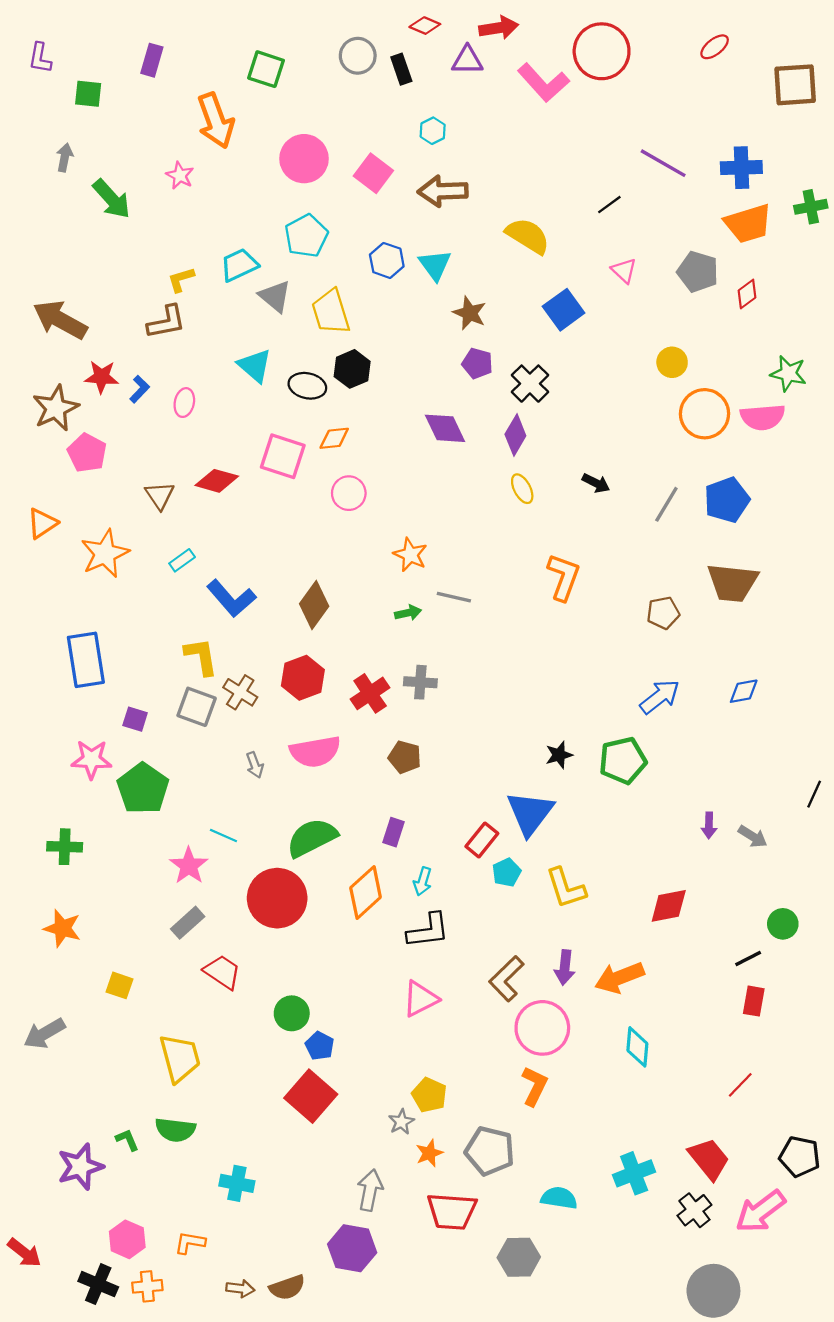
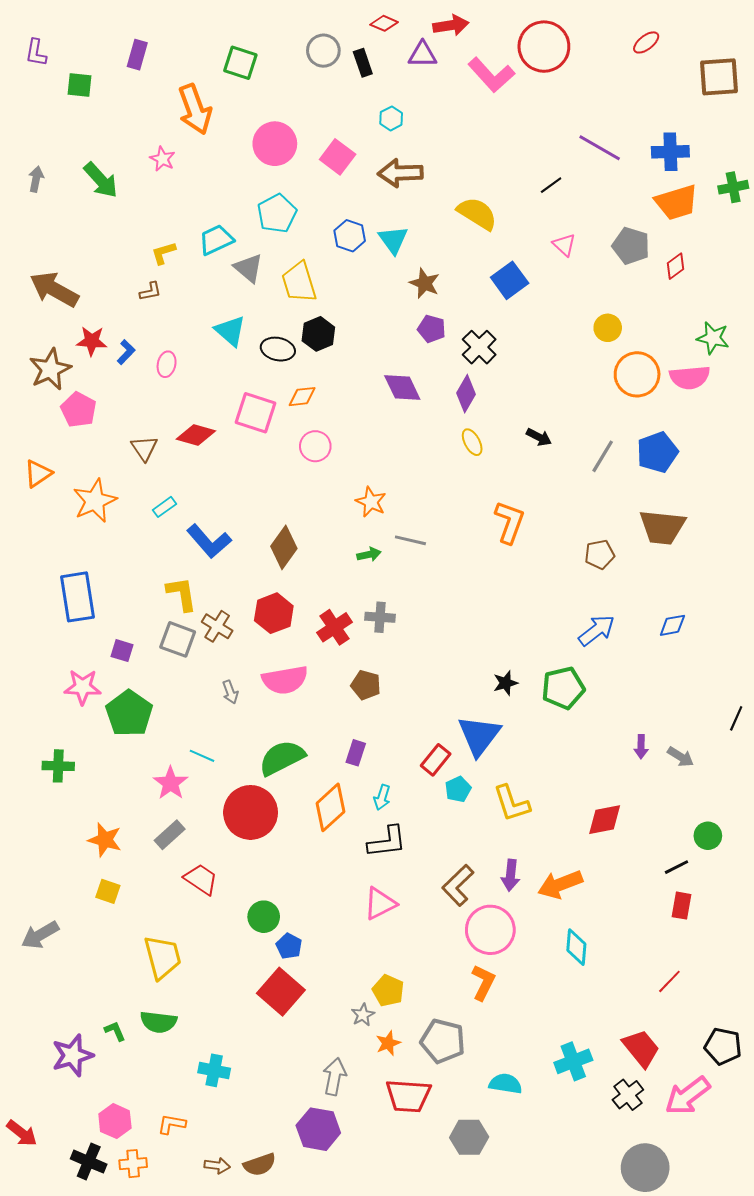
gray arrow: (65, 158) -> (36, 179), moved
brown L-shape: (166, 322) -> (150, 291), size x0.6
orange star: (62, 928) -> (105, 840), moved

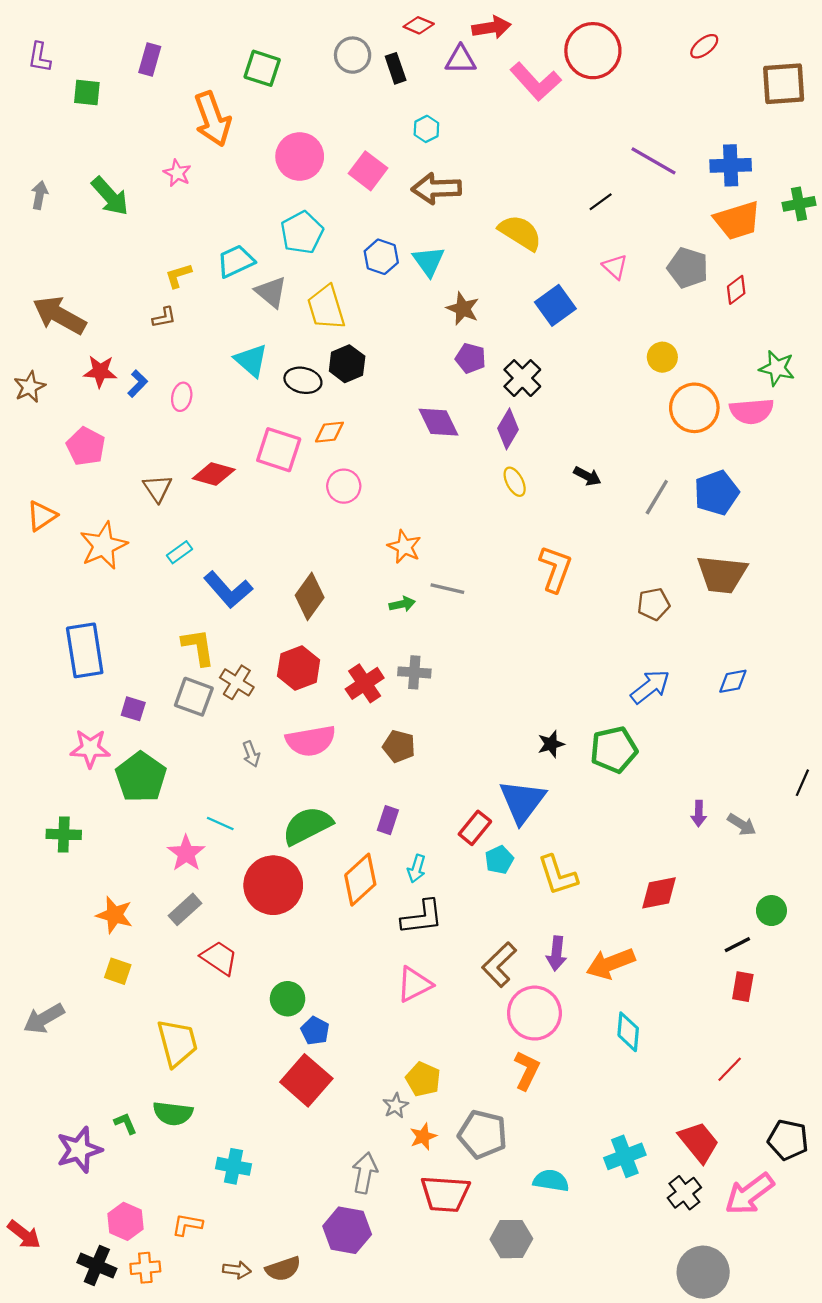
brown star: (50, 369) -> (30, 387), moved, size x0.7

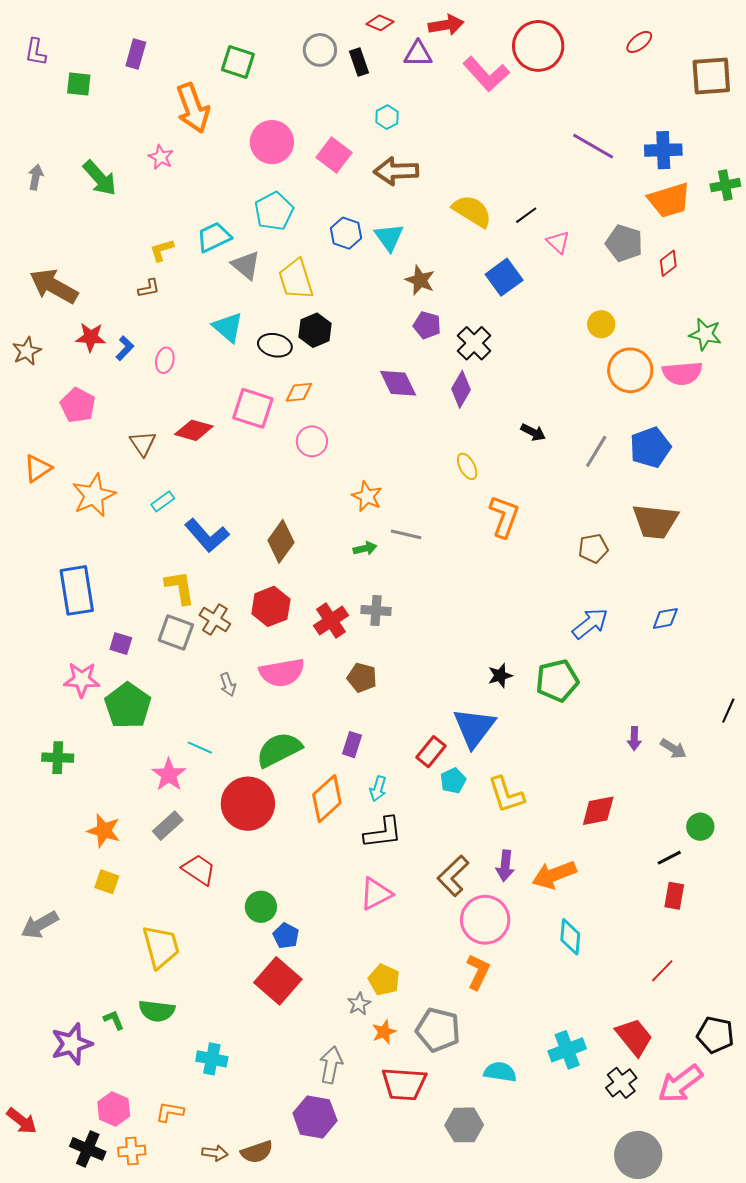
black line: (601, 202) -> (526, 215), moved
yellow ellipse: (515, 482) -> (467, 466), moved

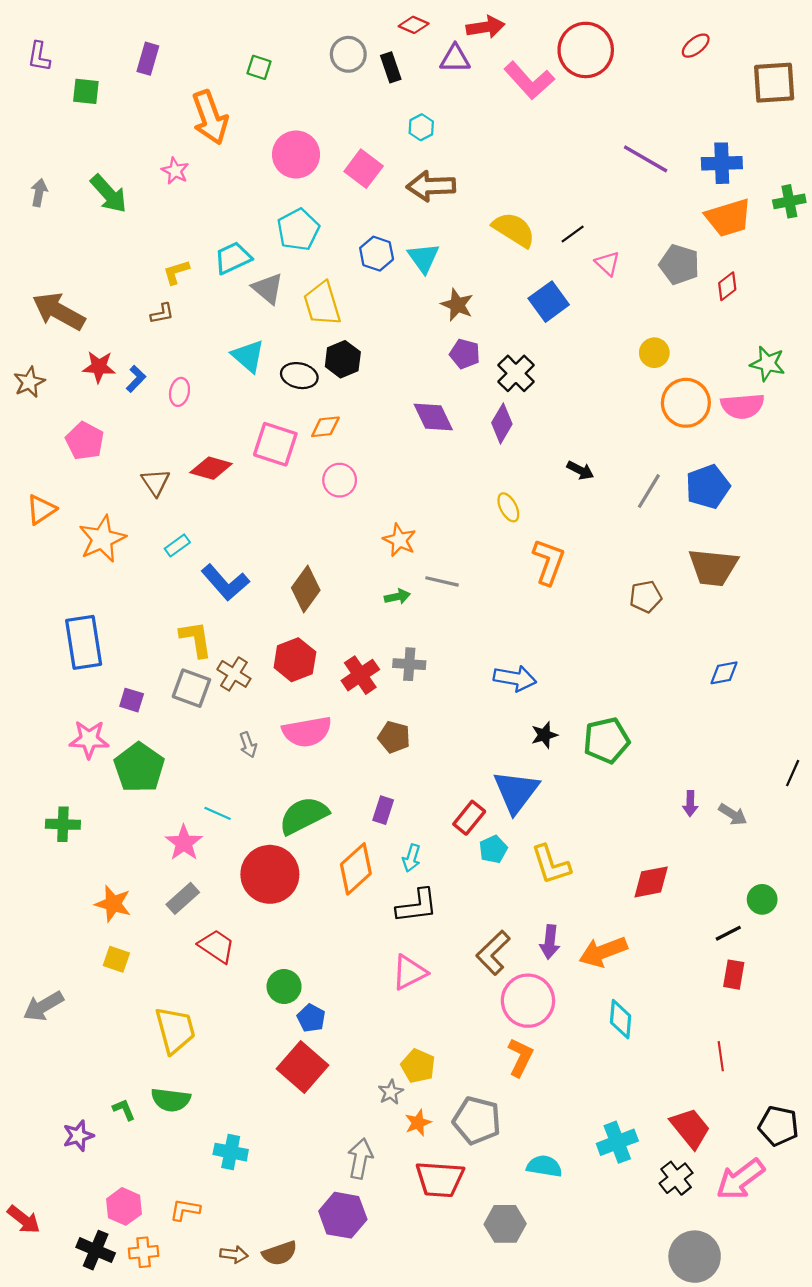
green square: (238, 62) -> (259, 67), size x0.7
blue arrow: (590, 623) -> (515, 678), moved, turned 48
red line: (662, 971) -> (721, 1056), turned -52
purple star: (72, 1044) -> (78, 1136), size x0.7

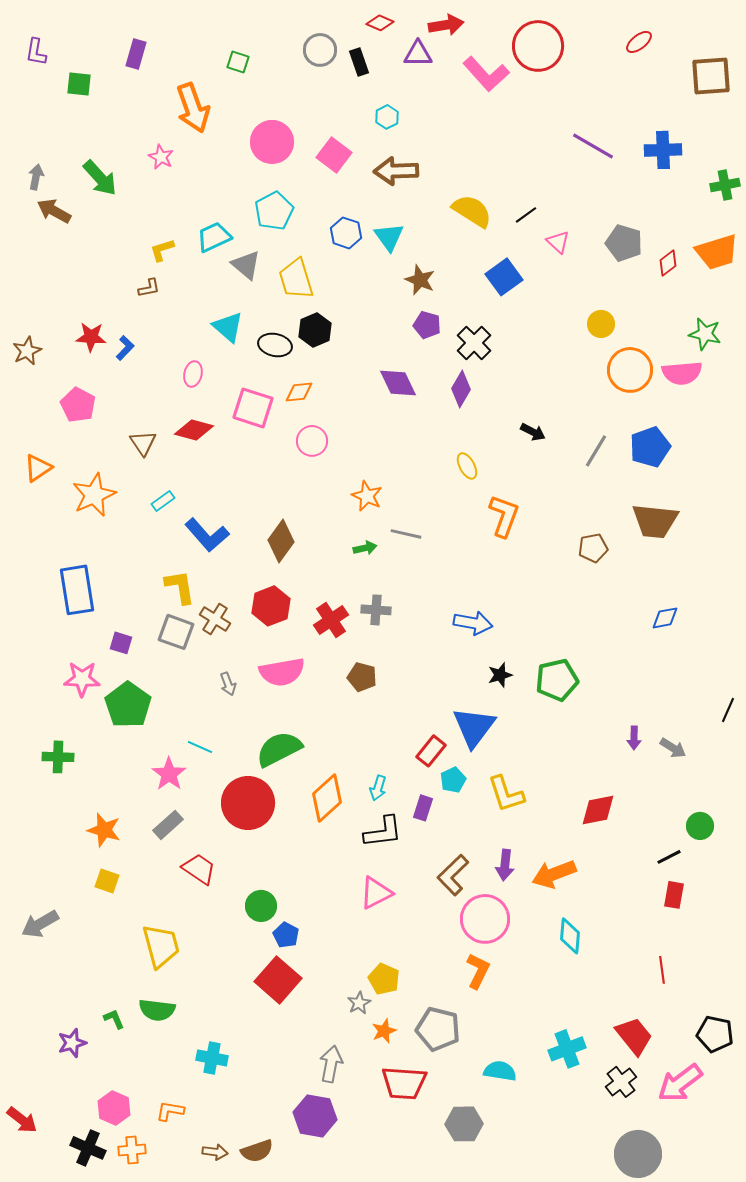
orange trapezoid: (728, 218) -> (717, 252), moved
brown arrow: (59, 311) -> (54, 211), moved, size x0.7
pink ellipse: (179, 392) -> (193, 374), moved
purple rectangle: (383, 810) -> (423, 808), moved

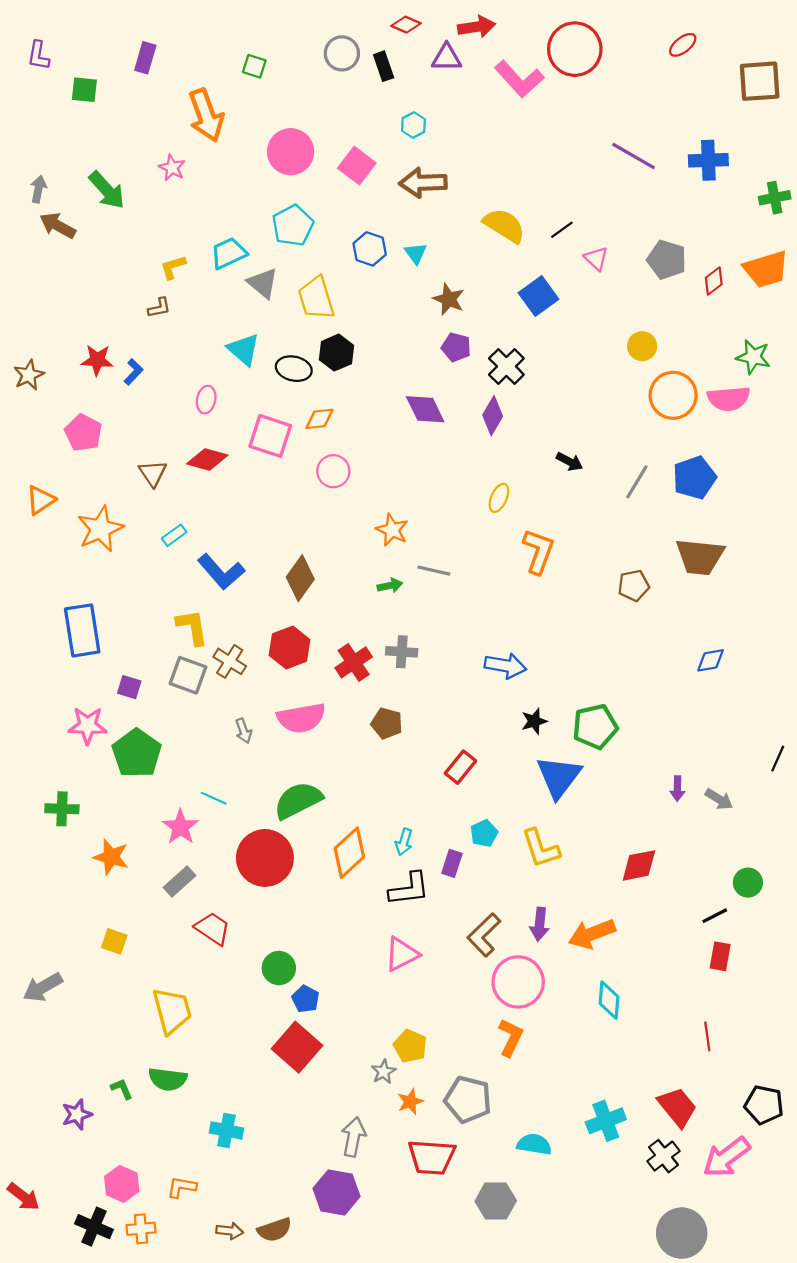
cyan triangle: (389, 237) -> (416, 253), size x0.7
yellow ellipse: (467, 466) -> (499, 498), turned 52
blue triangle: (474, 727) -> (559, 777), moved
red rectangle: (431, 751) -> (460, 767), moved
orange star: (104, 830) -> (111, 857), moved

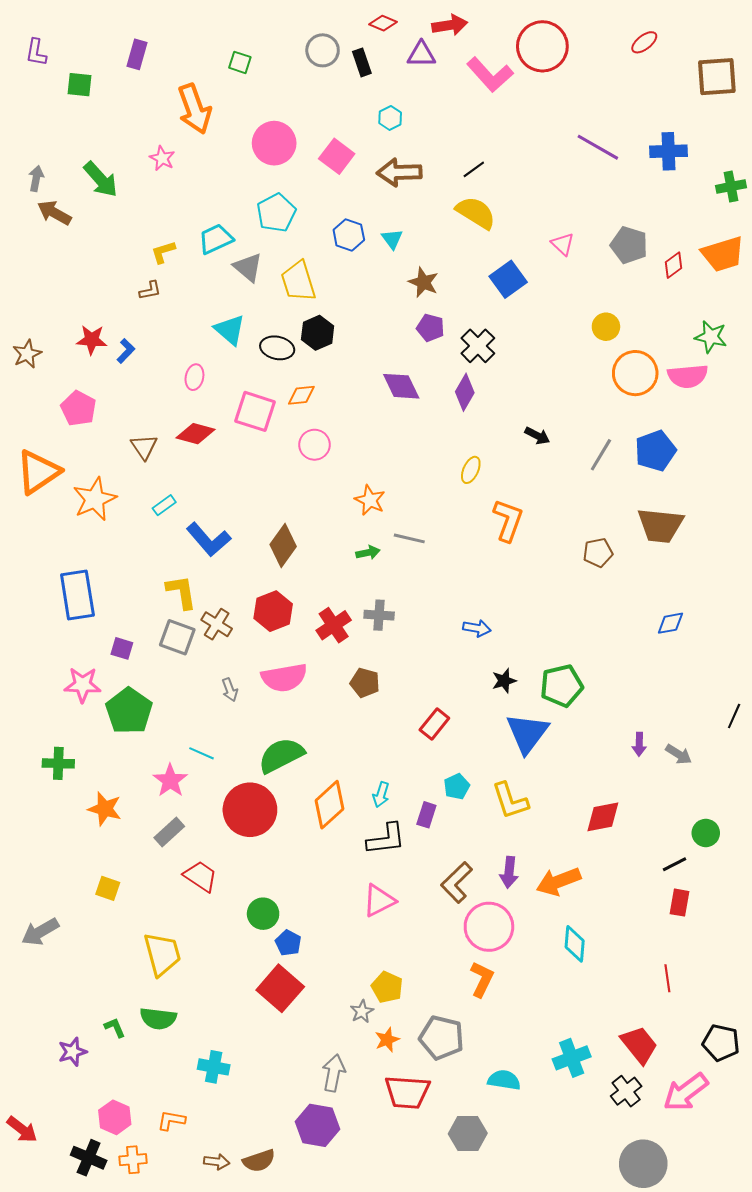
black line: (562, 230) -> (474, 169), moved
orange triangle: (41, 500) -> (38, 472), size x1.6
blue arrow: (505, 666) -> (477, 628), size x0.7

